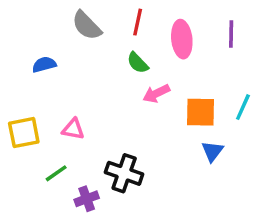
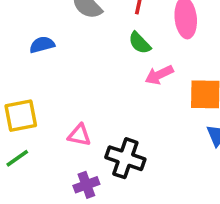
pink triangle: (73, 129) -> (79, 135), moved
green line: (56, 173) -> (17, 158), moved

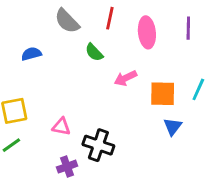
green semicircle: (140, 43) -> (94, 52), moved

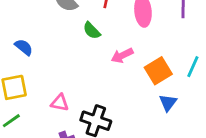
blue semicircle: (31, 54) -> (24, 47), moved, turned 54
orange square: (163, 94) -> (158, 71), turned -32

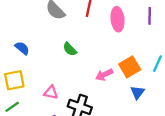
green semicircle: (92, 31) -> (70, 49), moved
pink arrow: (122, 56) -> (104, 75), moved

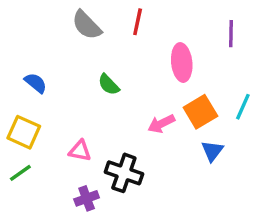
pink ellipse: (117, 19) -> (182, 62), moved
yellow square: (14, 80) -> (24, 132), turned 35

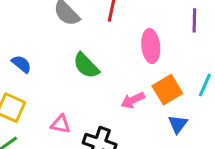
green semicircle: (109, 85) -> (86, 66), size x1.4

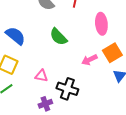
blue semicircle: (21, 64) -> (15, 36), size x1.5

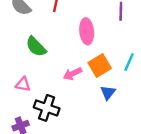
pink triangle: (41, 76) -> (23, 84), moved

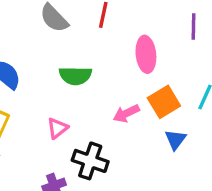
green semicircle: (36, 47) -> (75, 76), turned -45
pink triangle: (23, 84) -> (57, 128), turned -49

